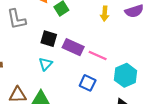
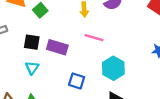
pink line: (98, 56) -> (94, 38), moved

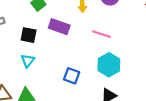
pink line: (94, 38) -> (102, 34), moved
purple rectangle: (57, 47) -> (59, 27), moved

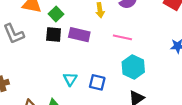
black square: (29, 35) -> (54, 34), moved
cyan triangle: (28, 61) -> (70, 79), moved

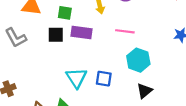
green square: (56, 14) -> (65, 13), moved, turned -32
cyan triangle: (70, 79) -> (76, 78), size x1.5

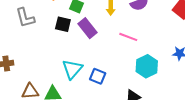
purple rectangle: (82, 33) -> (88, 28), turned 30
cyan hexagon: (138, 60) -> (147, 66), moved

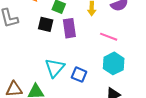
purple rectangle: (88, 28) -> (69, 28), turned 30
cyan hexagon: (147, 66) -> (114, 63), moved

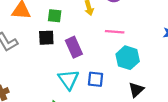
purple rectangle: (69, 28) -> (74, 47), moved

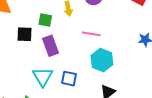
green square: (55, 16) -> (45, 20), moved

